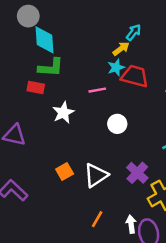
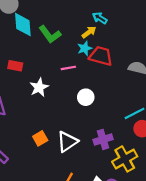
cyan arrow: (134, 32) -> (100, 18), turned -96
green L-shape: (51, 67) -> (50, 34), moved, turned 50
purple cross: (137, 173) -> (103, 139), turned 30

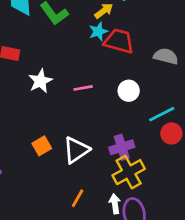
pink line: (68, 68) -> (83, 88), moved
white circle: (86, 97) -> (129, 91), moved
yellow cross: (125, 159) -> (129, 172), moved

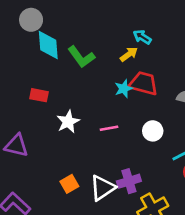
cyan star: (98, 31) -> (124, 89), moved
purple cross: (122, 147) -> (129, 181), moved

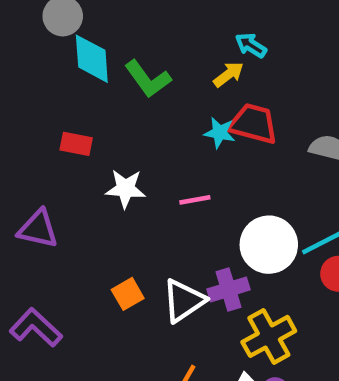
cyan star: (124, 89) -> (220, 133), turned 30
white star: (68, 122) -> (125, 189), turned 30
white circle: (153, 131) -> (269, 245), moved, size x1.6

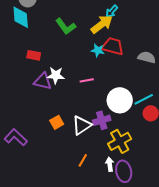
cyan arrow: (251, 45) -> (112, 11), turned -80
cyan diamond: (92, 59) -> (21, 17), moved
yellow arrow: (228, 74) -> (102, 24), size x1.6
purple triangle: (38, 229) -> (43, 81), moved

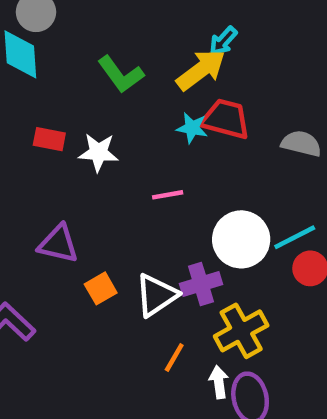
white star: (56, 75) -> (98, 152), moved
purple triangle: (43, 81) -> (58, 244), moved
orange line: (83, 160) -> (174, 358), moved

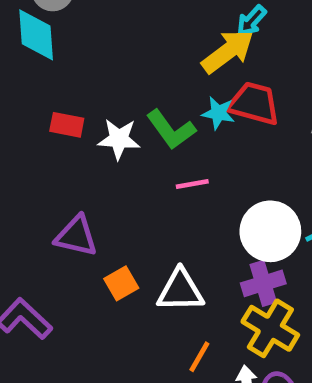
green L-shape: (121, 74) -> (171, 130), moved
purple cross: (201, 284) -> (263, 283), moved
white triangle: (156, 295) -> (180, 290), turned 33
yellow cross: (241, 331) -> (270, 328), turned -30

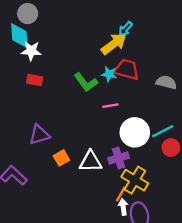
white star: (119, 139) -> (31, 51), moved
pink line: (192, 184) -> (110, 106), moved
purple triangle: (76, 236) -> (39, 135), turned -30
purple cross: (263, 283) -> (118, 158), moved
orange line: (199, 357) -> (121, 194), moved

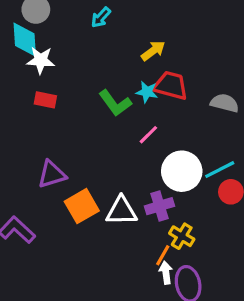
cyan arrow: (125, 29) -> (101, 17), moved
yellow arrow: (114, 44) -> (153, 51), size x0.7
pink line: (110, 106) -> (148, 135), turned -35
orange square: (61, 158) -> (82, 206), size x1.5
yellow cross: (135, 180) -> (182, 236), size x0.7

